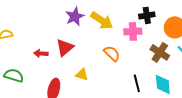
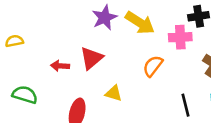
orange semicircle: (112, 53) -> (153, 66), turned -96

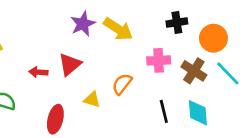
pink cross: (180, 37) -> (159, 60), moved
orange semicircle: (153, 66) -> (122, 84), moved

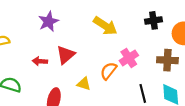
purple star: (83, 24) -> (48, 22), moved
pink cross: (159, 60) -> (129, 58), moved, turned -30
brown cross: (194, 71) -> (167, 60), turned -30

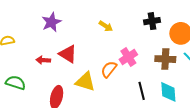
yellow arrow: (105, 26) -> (106, 26), size x0.6
red triangle: (66, 55) -> (68, 54), turned -48
yellow triangle: (84, 84) -> (85, 82), size x1.5

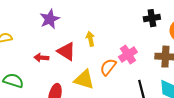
yellow arrow: (106, 26) -> (90, 39), moved, turned -136

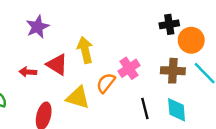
black cross: (152, 18) -> (169, 24), moved
yellow arrow: (90, 39) -> (85, 50), size x1.5

